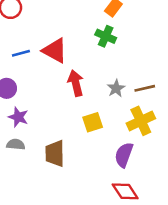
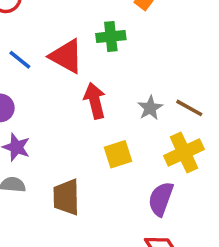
green cross: (106, 36) -> (111, 37), moved, turned -30
blue line: (21, 53) -> (20, 60), turned 54
brown line: (145, 88) -> (189, 108), turned 42

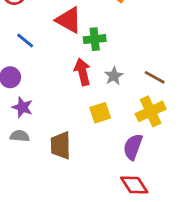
green cross: (111, 37) -> (95, 39), moved
red triangle: (66, 56) -> (69, 20), moved
gray star: (150, 108) -> (114, 76), moved

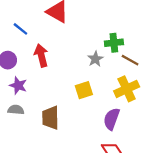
green cross: (95, 39) -> (114, 43), moved
red arrow: (82, 72) -> (41, 55), moved

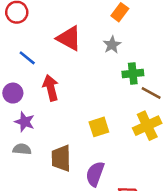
gray star: (95, 59) -> (112, 45), moved
purple semicircle: (112, 119) -> (95, 174), moved

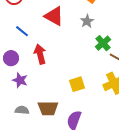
green cross: (133, 73) -> (103, 43), turned -35
gray semicircle: (22, 149) -> (22, 110), moved
brown trapezoid: (61, 158) -> (48, 108), turned -90

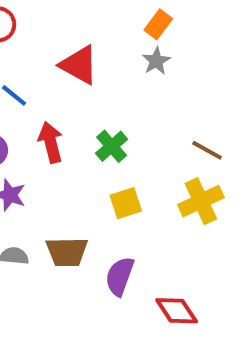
gray star: (87, 21) -> (156, 61), moved
green cross: (103, 43) -> (112, 146), moved

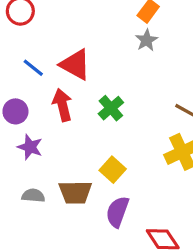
red triangle: (79, 65) -> (75, 64), moved
yellow square: (126, 203) -> (113, 170), moved, turned -30

